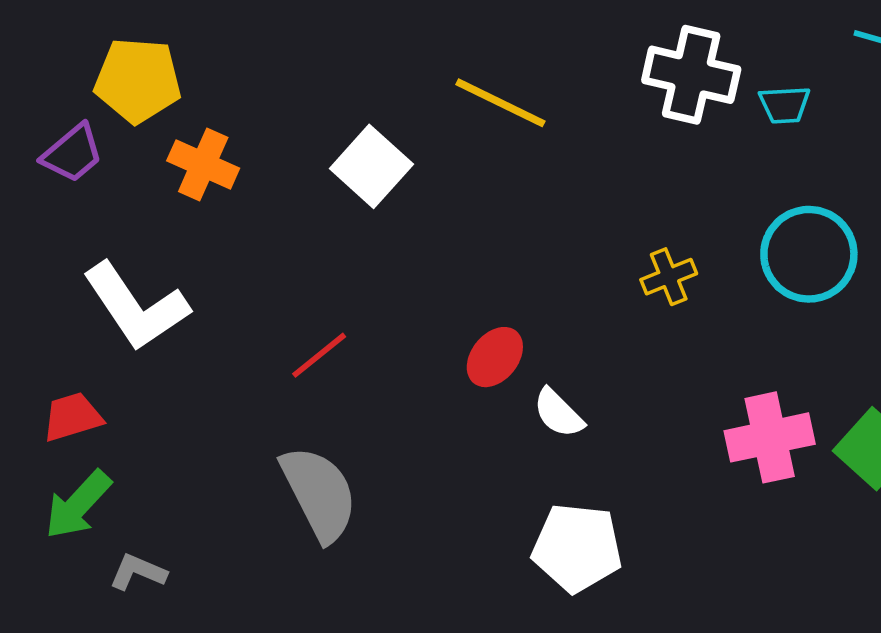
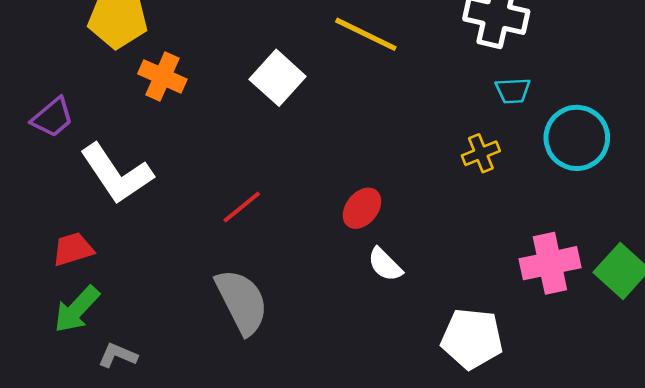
cyan trapezoid: (785, 105) -> (513, 91), moved
purple trapezoid: (72, 153) -> (52, 117), moved
white semicircle: (558, 413) -> (385, 265), moved
white pentagon: (577, 548) -> (472, 339), moved

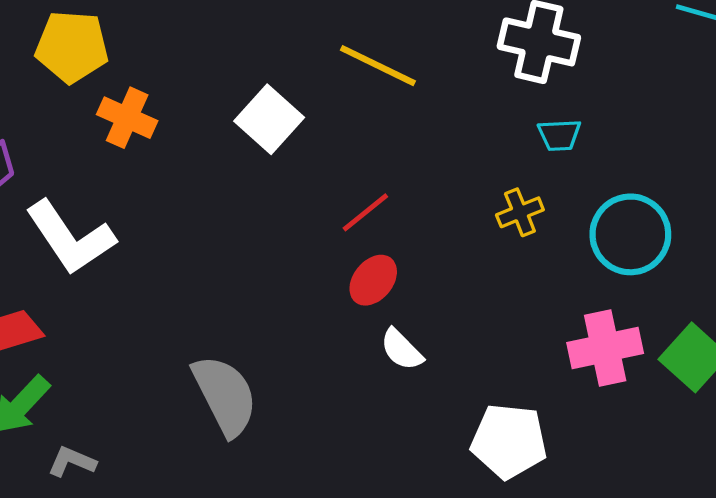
cyan circle: (577, 138) -> (630, 234), moved
red line: (242, 207) -> (365, 212), moved

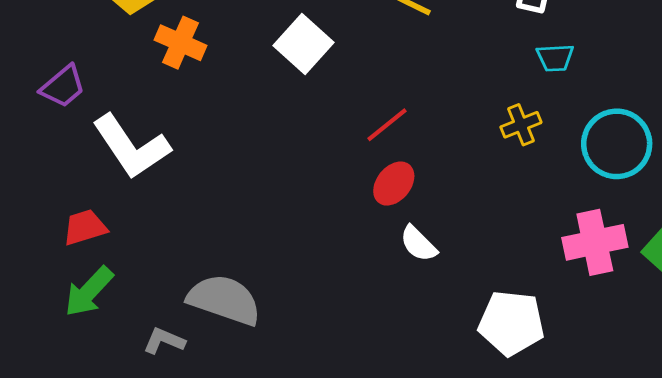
gray semicircle: (225, 395) -> (224, 300), moved, turned -44
gray L-shape: (72, 462) -> (164, 341), moved

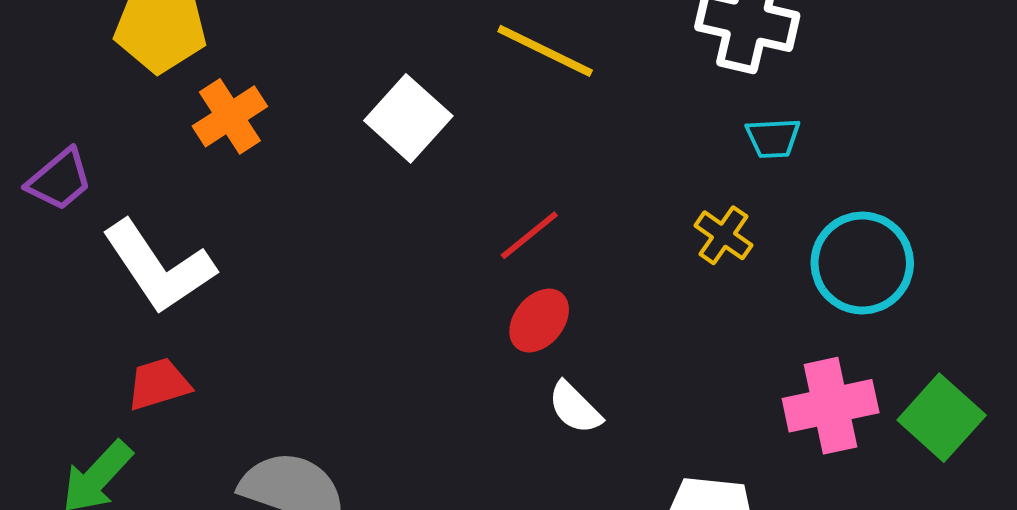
orange cross: (180, 43) -> (230, 116), turned 33
yellow cross: (521, 125) -> (723, 235), turned -33
red trapezoid: (85, 227) -> (159, 384), moved

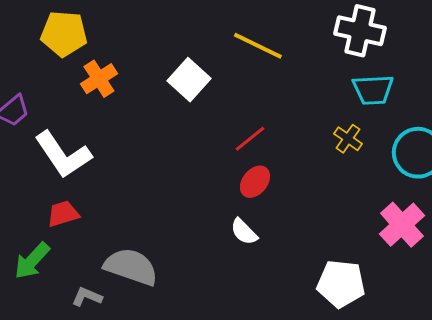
cyan trapezoid: (773, 138) -> (373, 90), size x1.5
pink cross: (831, 406) -> (402, 225), turned -30
white semicircle: (575, 408) -> (244, 232), moved

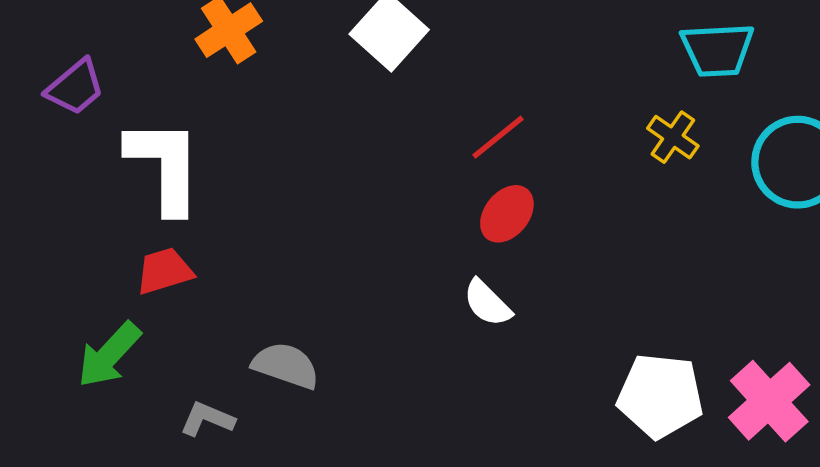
white L-shape: (63, 155) -> (164, 166), turned -146
pink cross: (402, 225) -> (769, 401), moved
gray semicircle: (131, 267) -> (286, 365), size x0.7

